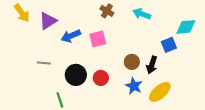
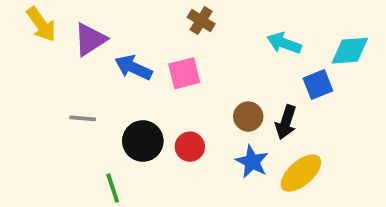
cyan arrow: (142, 14) -> (284, 43), moved
blue arrow: (71, 36) -> (133, 68), turned 48

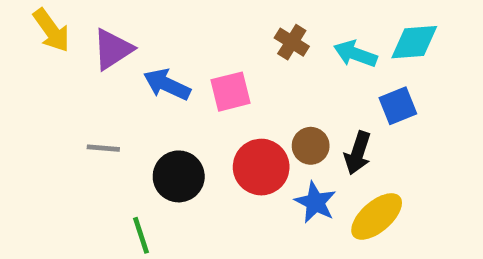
brown cross: (201, 21) -> (292, 42), moved
cyan diamond: (350, 51) -> (414, 42), moved
red circle: (190, 147) -> (261, 167), moved, size x1.5

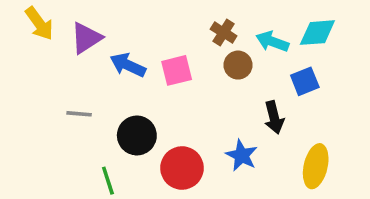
brown circle: (311, 146) -> (238, 65), moved
black arrow: (358, 153) -> (274, 117), turned -32
red circle: (261, 167) -> (182, 168), moved
yellow ellipse: (377, 216) -> (316, 166), moved, turned -36

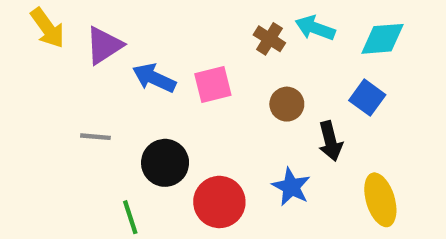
cyan arrow: (272, 42) -> (315, 28), moved
brown circle: (238, 65) -> (287, 104), moved
blue square: (305, 81) -> (367, 98), turned -32
yellow ellipse: (316, 166) -> (380, 200), turned -30

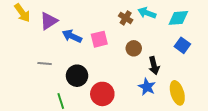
blue square: (367, 98) -> (182, 45), moved
blue star: (291, 187) -> (147, 87), moved

